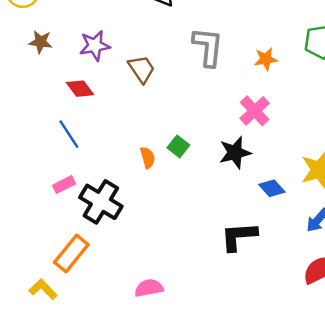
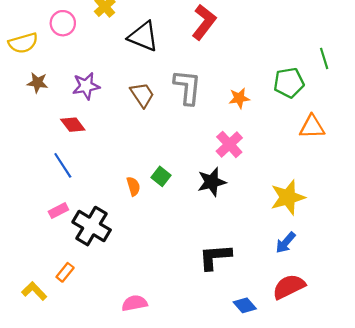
brown trapezoid: (141, 69) -> (142, 95), moved
blue diamond: (272, 188) -> (245, 305), moved
orange rectangle: (71, 254) -> (65, 272), size x0.6
yellow L-shape: (43, 289) -> (34, 291), moved

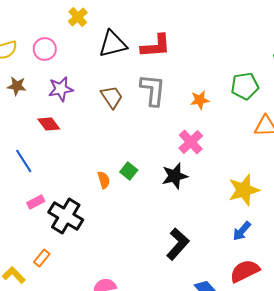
red L-shape: (204, 22) -> (156, 46), moved, turned 48
pink circle: (63, 23) -> (45, 49), moved
black triangle: (143, 36) -> (113, 44), turned -36
blue line: (63, 165) -> (24, 161), moved
black L-shape: (215, 257) -> (178, 244), turned 136

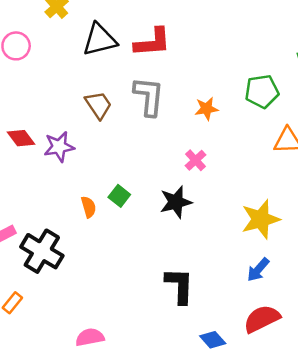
purple star: (61, 89) -> (59, 147), moved
pink cross: (191, 142) -> (195, 160), size x0.7
black L-shape: (178, 244) -> (179, 286), turned -40

